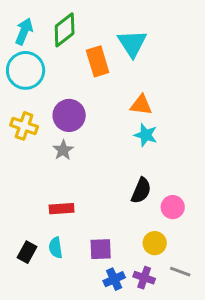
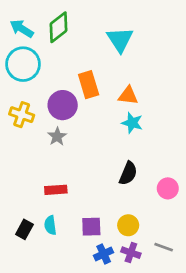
cyan arrow: (24, 31) -> (22, 29), turned -80
orange rectangle: (98, 61) -> (89, 85), moved
pink circle: (173, 207) -> (168, 188), moved
yellow circle: (155, 243) -> (128, 225), moved

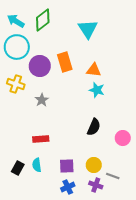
purple circle: (63, 105) -> (40, 66), moved
gray line: (164, 247) -> (113, 176), moved
blue cross: (104, 254) -> (68, 187), moved

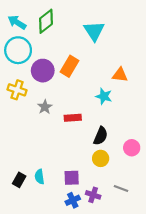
orange rectangle: (65, 62) -> (70, 66), turned 48
orange triangle: (94, 70) -> (120, 75), moved
red rectangle: (41, 139) -> (73, 118), moved
yellow circle: (94, 165) -> (101, 158), moved
purple cross: (96, 185) -> (93, 195), moved

